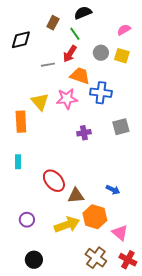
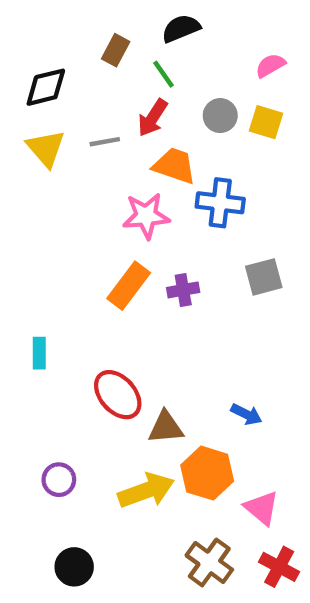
yellow triangle: (40, 102) -> (46, 148), moved
orange rectangle: (21, 122) -> (129, 286), moved, turned 40

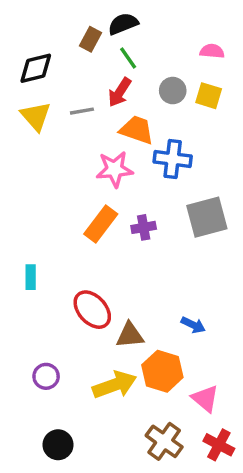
black semicircle: (181, 28) -> (123, 24), moved
pink semicircle: (270, 65) -> (212, 51), turned 35
gray square: (264, 277) -> (207, 217), size x1.4

